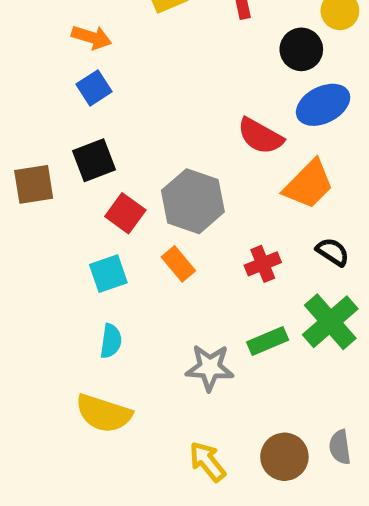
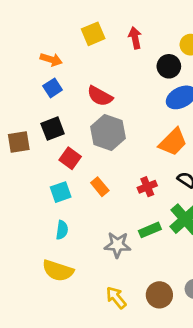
red semicircle: (260, 136) -> (100, 96), moved
gray hexagon: (193, 201) -> (108, 133), moved

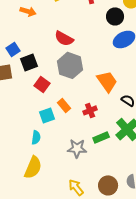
blue square: (53, 88) -> (13, 49), moved
orange trapezoid: (173, 142) -> (107, 81), moved, turned -80
red cross: (147, 187) -> (90, 110), moved
cyan square: (61, 192) -> (47, 115), moved
yellow semicircle: (58, 271) -> (33, 167), turned -85

